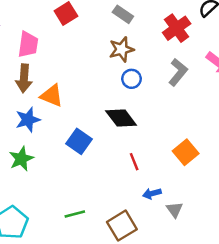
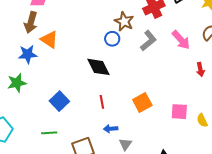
brown star: (121, 49) -> (124, 21), moved, turned 30
blue square: (79, 141) -> (59, 101), moved

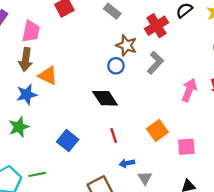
pink arrow: (181, 40) -> (189, 90), moved, turned -110
pink square: (179, 112) -> (186, 147), moved
green line: (49, 133) -> (37, 174), moved

